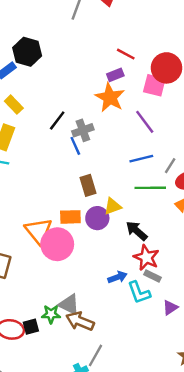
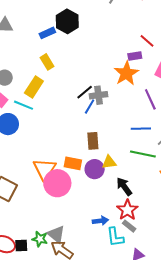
black line: (57, 120) -> (85, 92), moved
blue line: (75, 146) -> (90, 107), turned 42

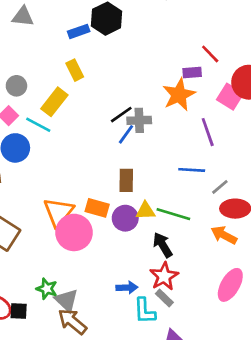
green line: (143, 154) -> (173, 214), moved
green star: (40, 239) -> (47, 289), moved

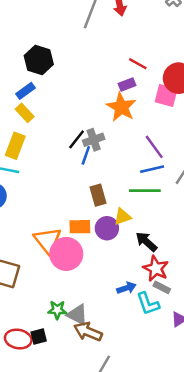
blue rectangle: (79, 31) -> (25, 91), moved
purple line: (208, 132) -> (154, 147), moved
green line: (173, 214) -> (145, 191), moved

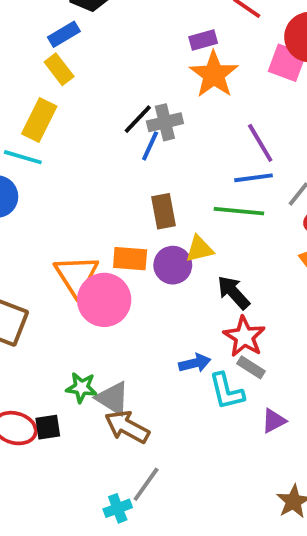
purple rectangle: (127, 84) -> (203, 40), moved

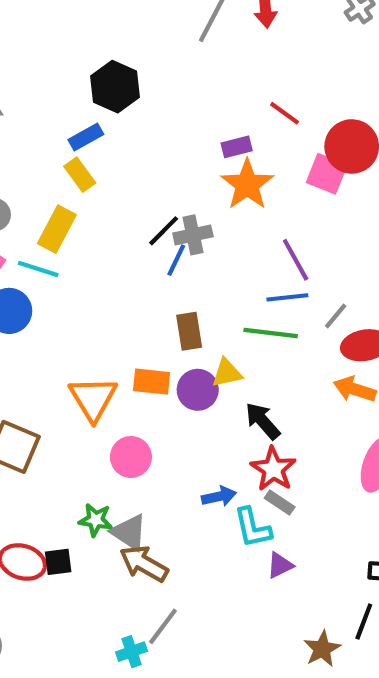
pink circle: (104, 300) -> (131, 457), moved, size x0.7
purple triangle: (274, 421) -> (280, 565), moved

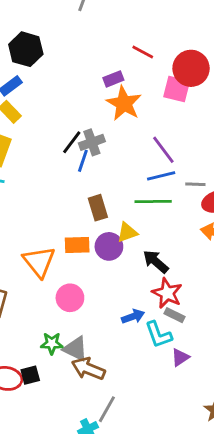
gray line: (336, 316) -> (195, 184), turned 60

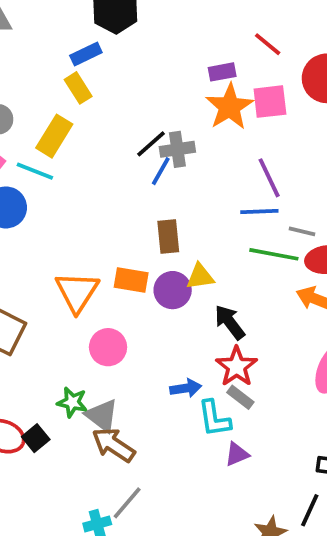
pink square: (177, 89) -> (270, 102), moved, turned -32
green line: (153, 202) -> (274, 254), moved
black square: (30, 375) -> (36, 438), turned -36

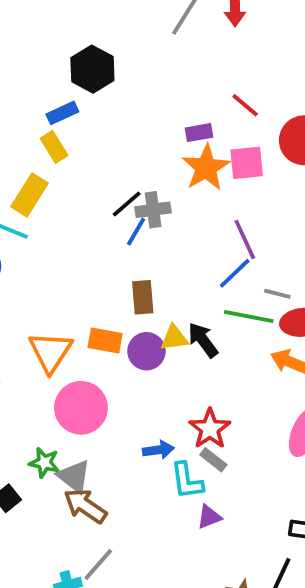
blue line: (259, 212) -> (235, 273), turned -42
black arrow: (230, 322) -> (203, 340), moved
pink circle: (108, 347) -> (81, 408), size x1.4

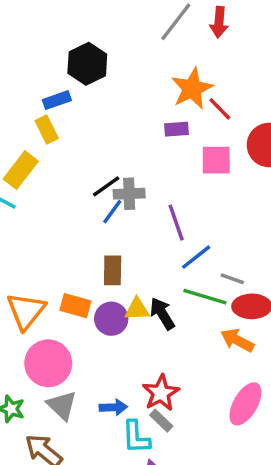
orange star: (206, 168) -> (192, 89), moved
purple line: (245, 240) -> (176, 223), moved
gray triangle: (74, 476) -> (62, 405), moved

